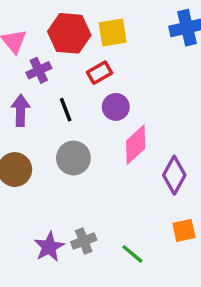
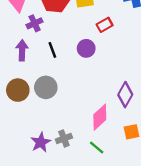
red rectangle: (100, 73) -> (105, 25), moved
pink diamond: (136, 145) -> (100, 117), moved
gray circle: (73, 158) -> (46, 87), moved

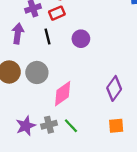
red rectangle: (105, 25) -> (57, 13), moved
pink diamond: (100, 117) -> (63, 94), moved
green line: (97, 147) -> (71, 126), moved

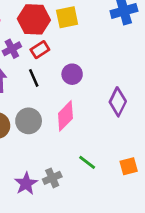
purple diamond: (114, 88) -> (118, 102), moved
pink diamond: (63, 94) -> (65, 116), moved
green line: (71, 126) -> (87, 162), moved

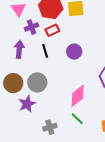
pink diamond: (65, 116) -> (78, 96), moved
purple star: (26, 184) -> (27, 104), moved

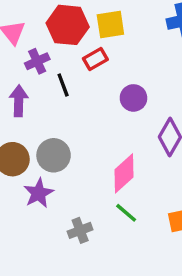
red rectangle: (52, 30) -> (95, 59), moved
black line: (45, 51) -> (63, 85), moved
purple circle: (74, 52) -> (133, 98), moved

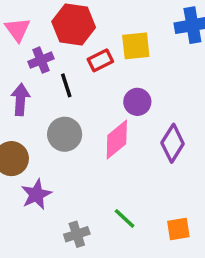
yellow square: (110, 25) -> (136, 46), moved
gray circle: (54, 155) -> (65, 134), moved
pink diamond: (124, 173) -> (117, 140), moved

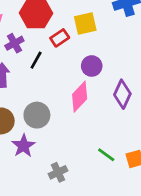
black line: (66, 85) -> (36, 60), turned 54
gray circle: (65, 134) -> (37, 115), moved
green line: (125, 218) -> (106, 155), moved

